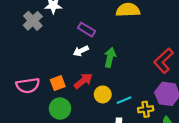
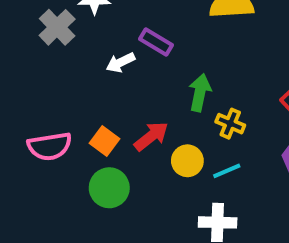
white arrow: (81, 51) -> (120, 62), moved
orange square: (58, 83) -> (105, 141), turned -32
yellow cross: (146, 109) -> (230, 124), moved, turned 32

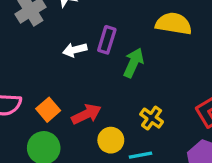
purple rectangle: (156, 42) -> (107, 40), turned 64
green arrow: (200, 93) -> (133, 63), moved

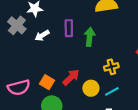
white arrow: (75, 50) -> (42, 36), moved
yellow cross: (152, 118) -> (111, 67), turned -32

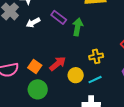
purple rectangle: (69, 28) -> (59, 17), turned -56

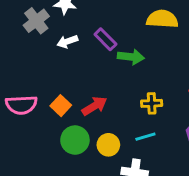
green arrow: (78, 27) -> (131, 57), turned 78
yellow circle: (76, 75) -> (108, 145), moved
green circle: (38, 89) -> (75, 140), moved

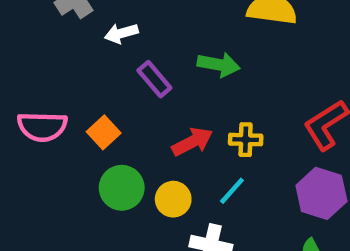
purple rectangle: (105, 39) -> (154, 79), moved
red arrow: (94, 106) -> (192, 142), moved
cyan line: (145, 137) -> (232, 191), turned -36

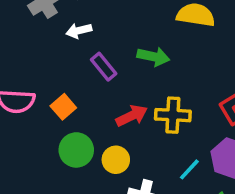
yellow cross: (246, 140) -> (173, 115), size x1.4
cyan line: (232, 191) -> (189, 169), moved

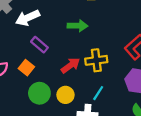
white arrow: (79, 31) -> (28, 18), size x1.5
purple rectangle: (104, 67) -> (39, 45), moved
cyan line: (189, 169) -> (98, 93), moved

